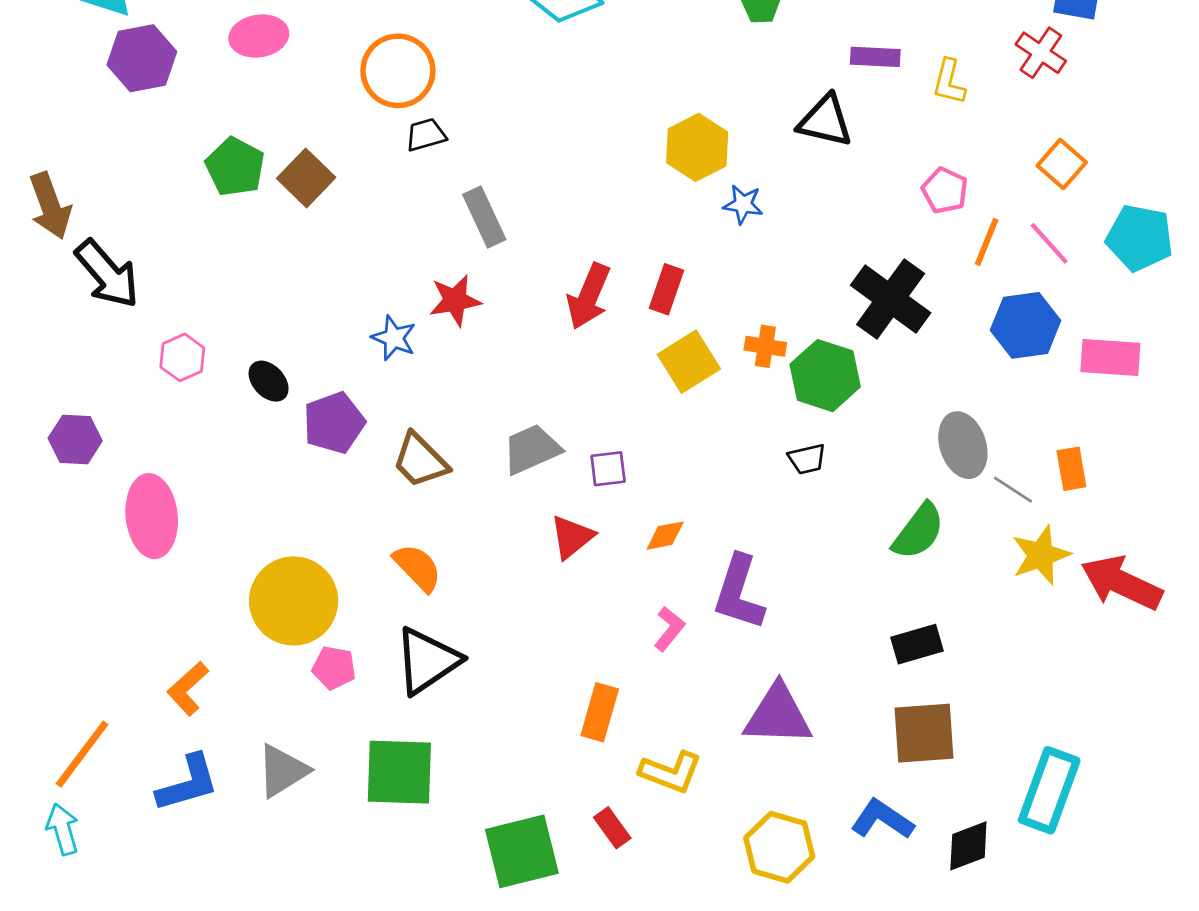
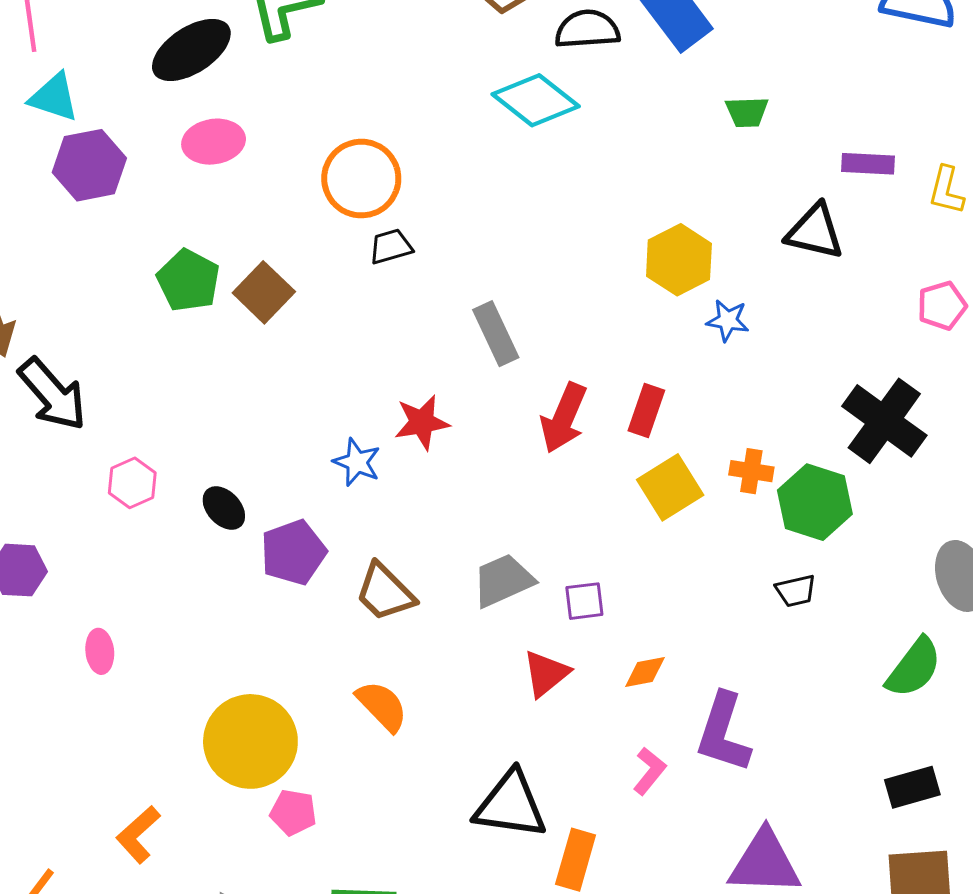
pink pentagon: (945, 190) -> (942, 306), turned 30
gray rectangle: (484, 217) -> (496, 334), moved
pink ellipse: (152, 516) -> (100, 651), size x0.5
black triangle: (427, 661) -> (511, 805), moved, turned 42

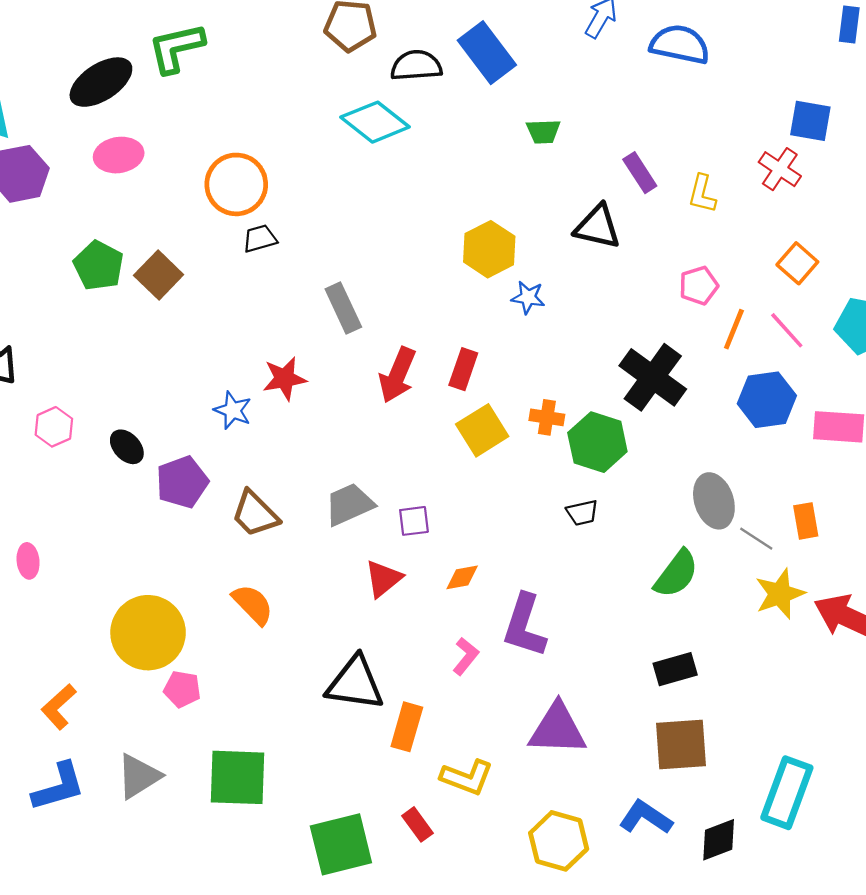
purple rectangle: (868, 164) -> (640, 173), turned 54

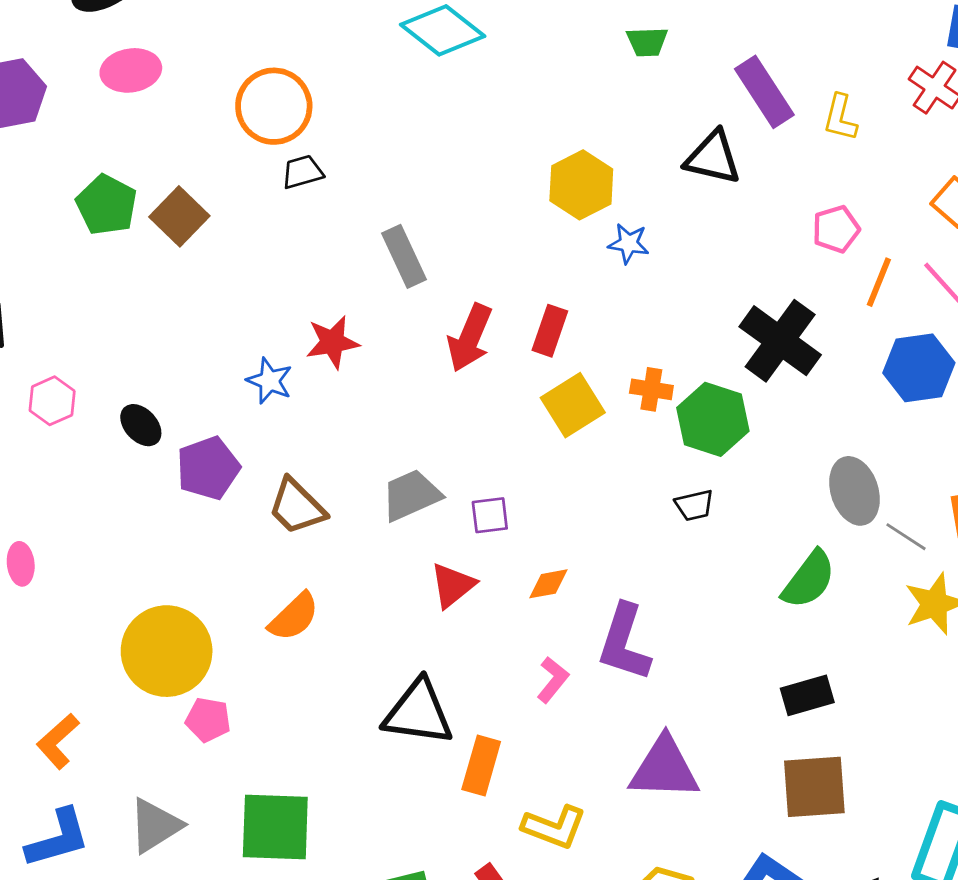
purple rectangle: (640, 173) -> (764, 92), size x1.4
orange semicircle: (253, 604) -> (294, 617), turned 90

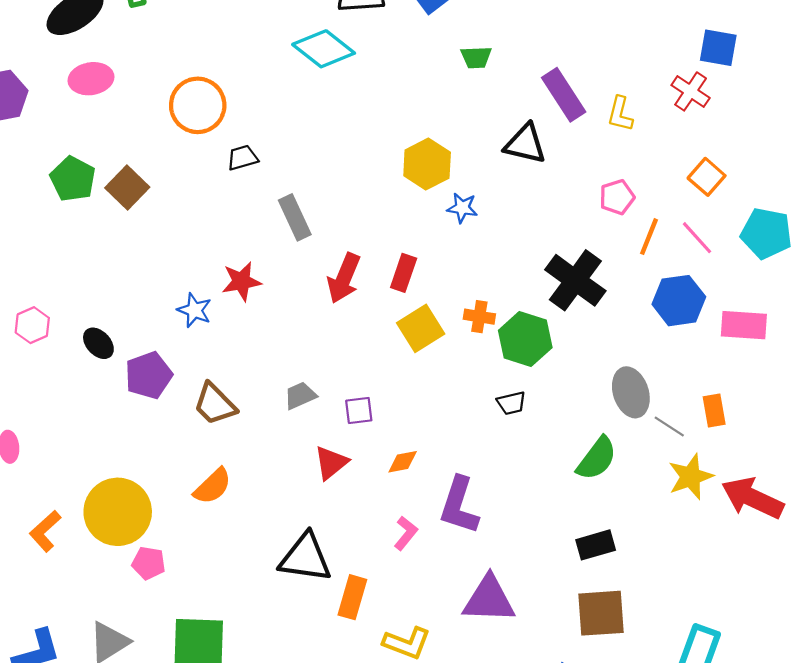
black trapezoid: (302, 172) -> (242, 158), moved
gray trapezoid: (411, 495) -> (300, 396), size x0.7
orange L-shape: (58, 741) -> (45, 531), moved

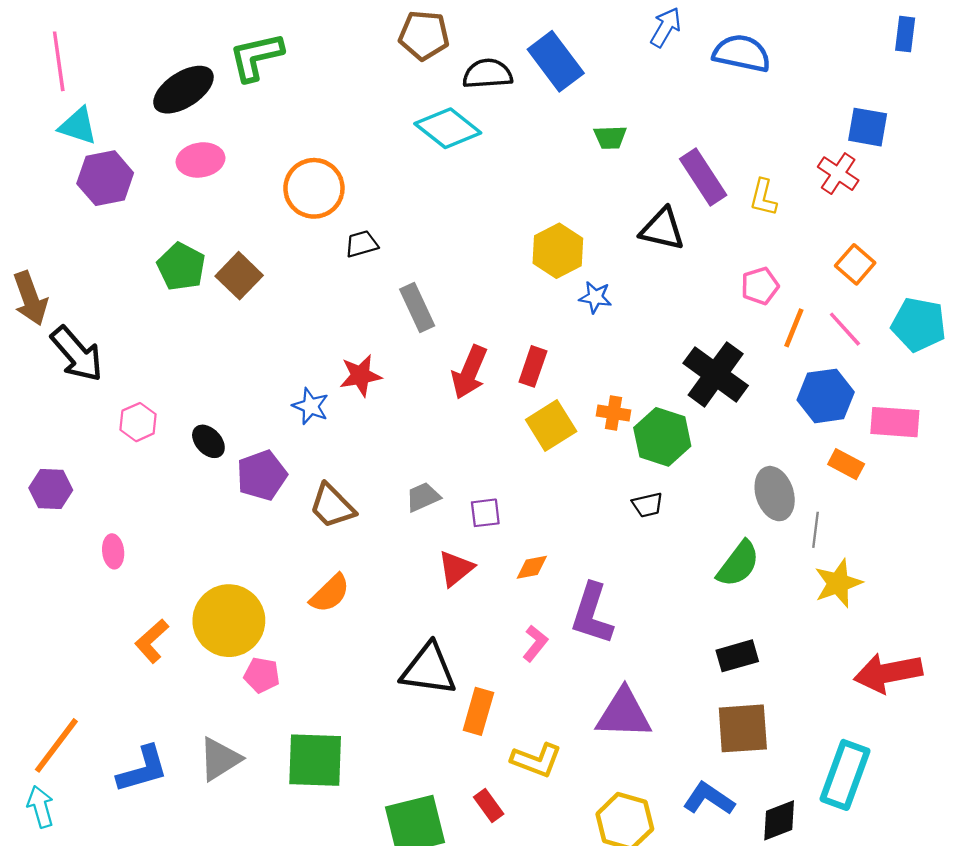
orange rectangle: (714, 410) -> (846, 464), moved, turned -52
gray line: (669, 426) -> (815, 530), turned 64
red arrow: (752, 498) -> (888, 673), moved, turned -36

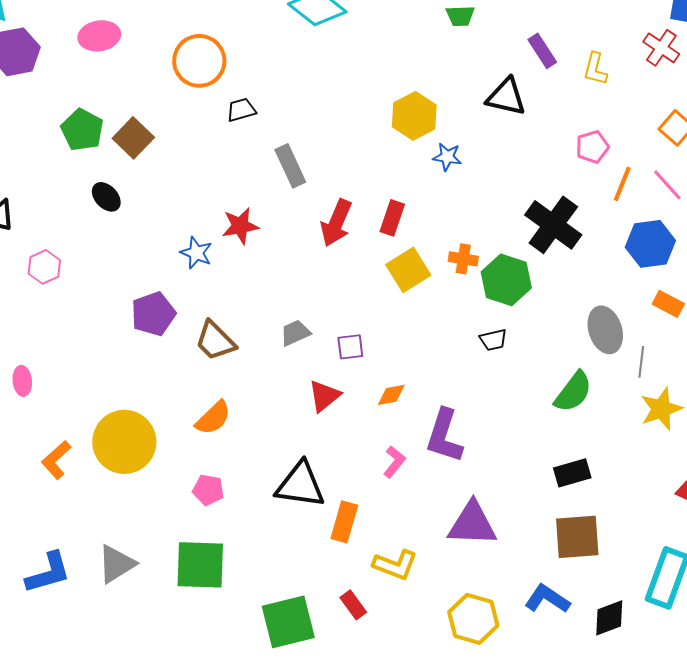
purple rectangle: (703, 177) -> (542, 51), size x0.7
black ellipse: (208, 441) -> (106, 197), moved
pink pentagon: (262, 675) -> (208, 490), moved

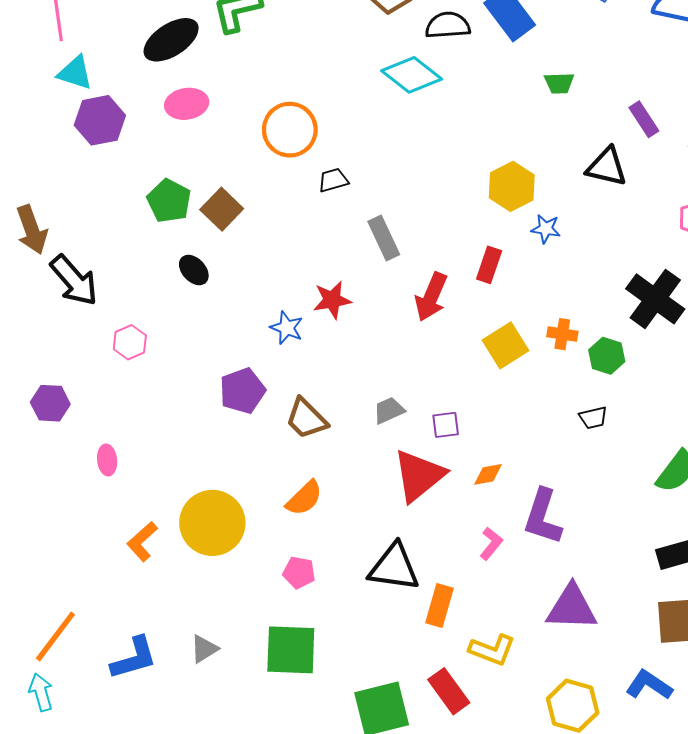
red rectangle: (392, 218) -> (489, 265), moved
green hexagon: (506, 280) -> (607, 356), size x0.7
red triangle: (324, 396) -> (419, 475), size x1.6
gray triangle: (116, 564) -> (204, 649), size x0.7
red rectangle: (353, 605) -> (449, 691), size x1.5

